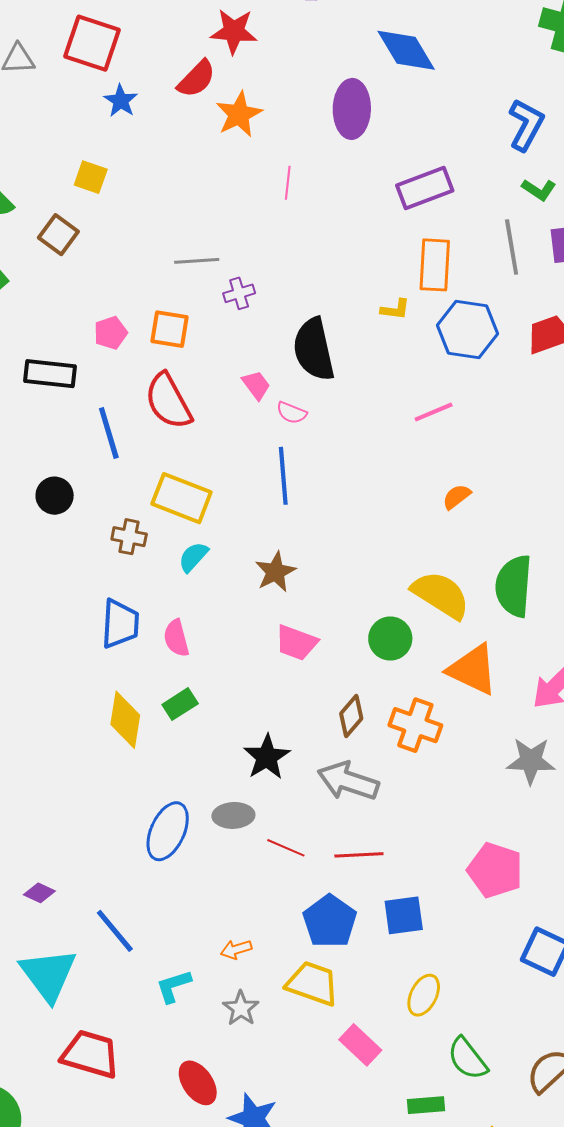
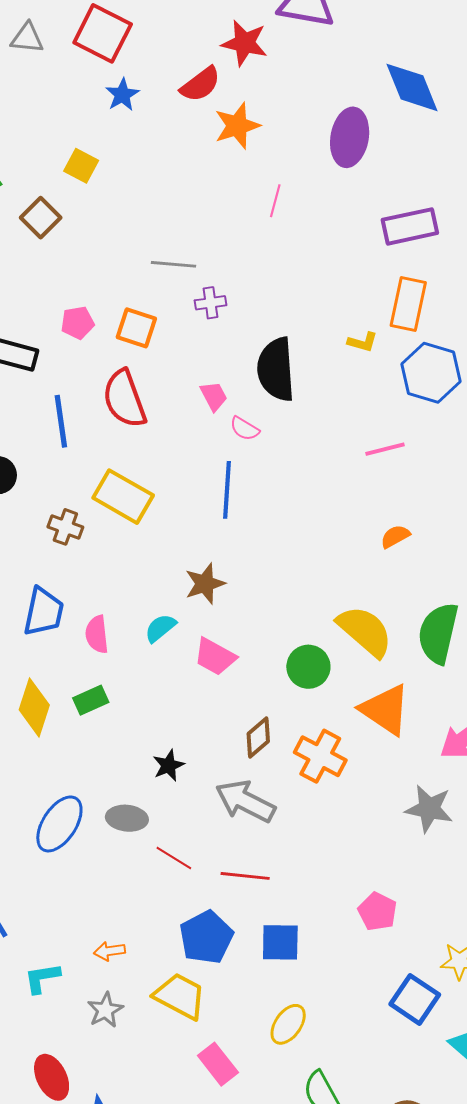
cyan semicircle: (193, 557) -> (160, 628), moved
black star: (267, 757) -> (169, 765), size x0.7
pink pentagon: (495, 870) -> (377, 912), size x0.7

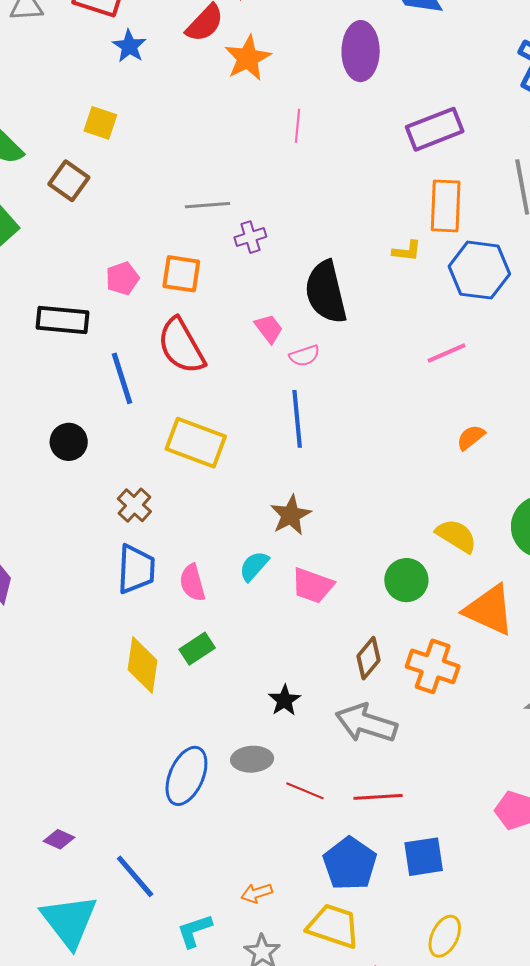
pink semicircle: (245, 429) -> (305, 356), turned -40
brown cross: (65, 527) -> (134, 505), moved, turned 32
yellow semicircle: (365, 631) -> (456, 536), size x0.7

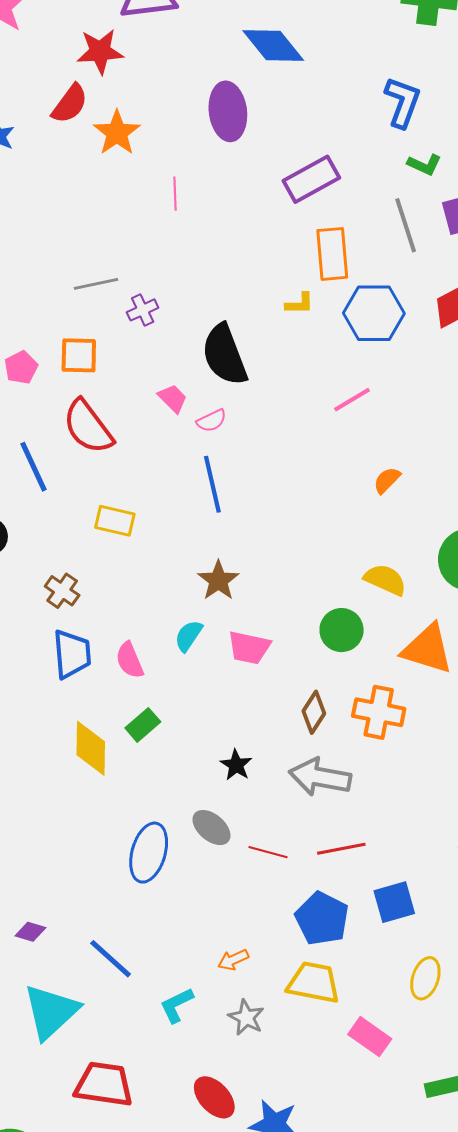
yellow rectangle: (196, 443) -> (115, 521), size x0.7
gray ellipse: (252, 759) -> (211, 828), turned 51
cyan triangle: (69, 921) -> (51, 1012), turned 32

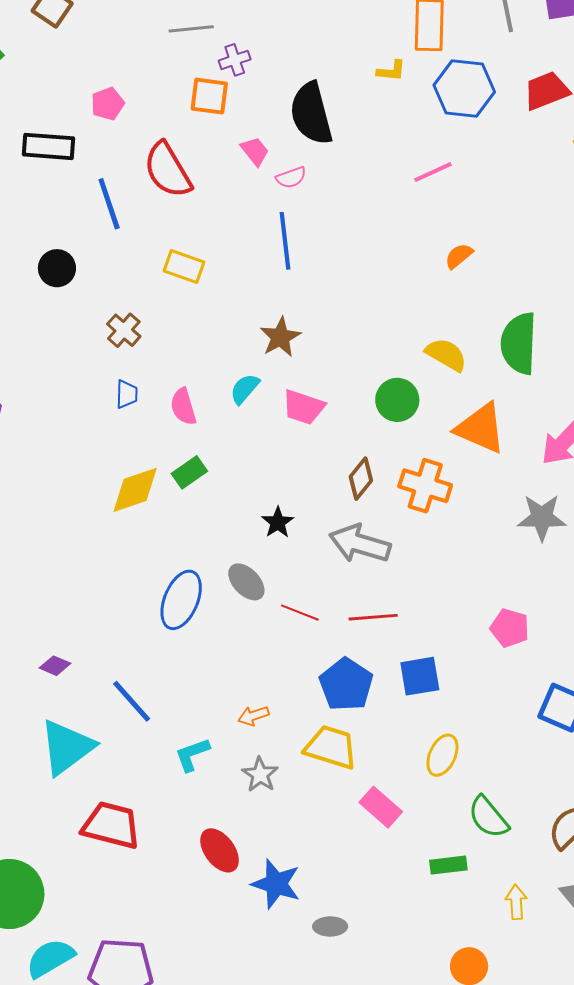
orange square: (79, 355) -> (209, 96), moved
blue trapezoid: (72, 654) -> (127, 394), size x0.6
yellow diamond: (91, 748) -> (135, 490), turned 64

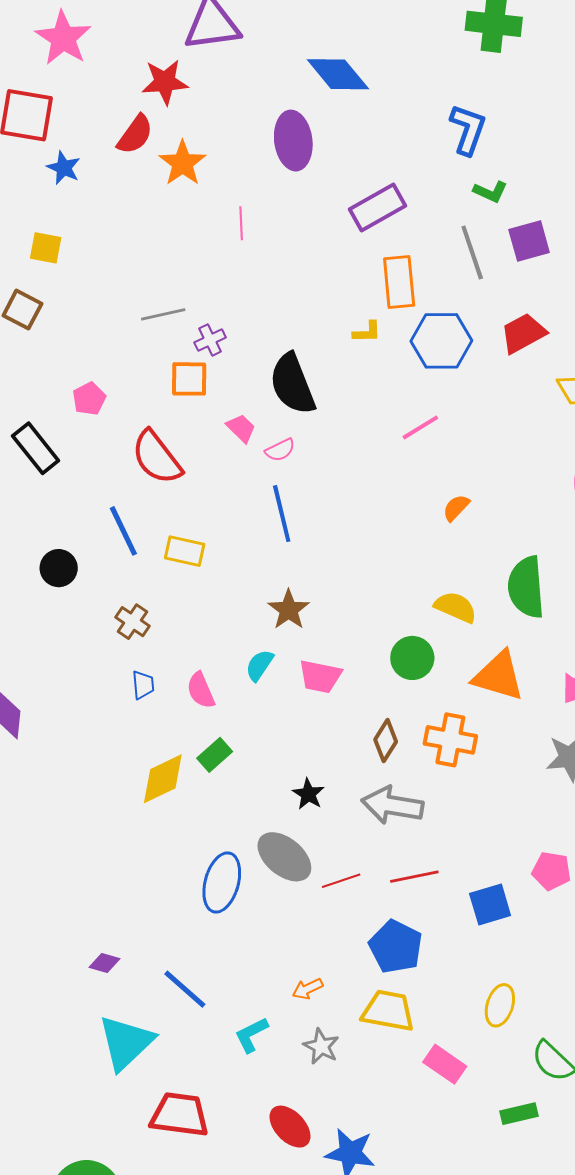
black rectangle: (48, 146) -> (36, 448), turned 54
blue line: (109, 204) -> (123, 531), moved
gray ellipse: (246, 582) -> (284, 857), size x1.4
red line: (300, 613) -> (341, 881), turned -33
blue square: (420, 676) -> (490, 905), moved

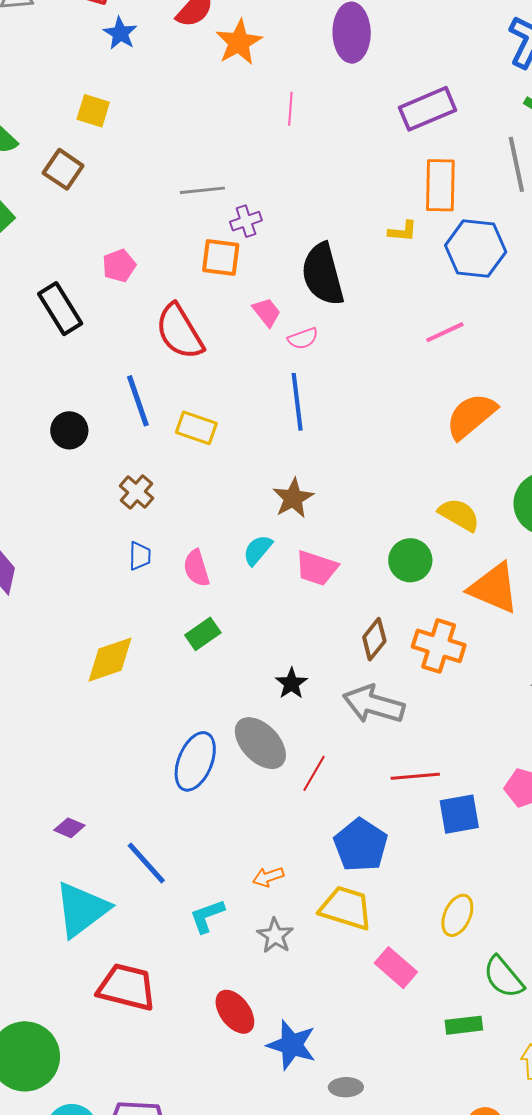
orange semicircle: (456, 508) -> (471, 416), size x1.8
yellow diamond: (163, 779) -> (110, 660), moved
red line: (414, 877) -> (415, 776), moved
red line: (341, 881) -> (314, 773), turned -48

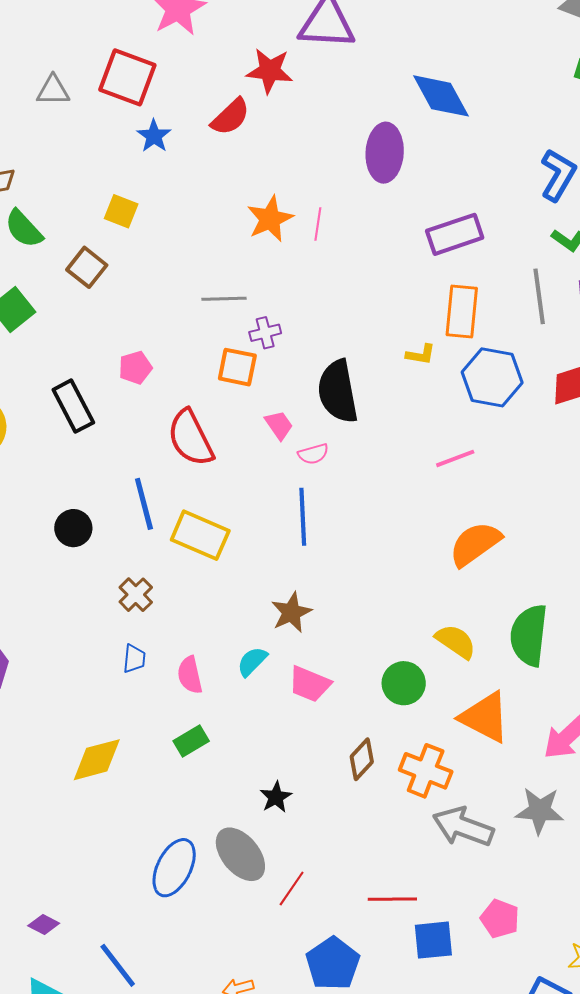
orange star: (239, 42) -> (270, 219), moved
yellow rectangle: (196, 428) -> (200, 535), size x1.4
gray arrow: (374, 704) -> (463, 827), moved

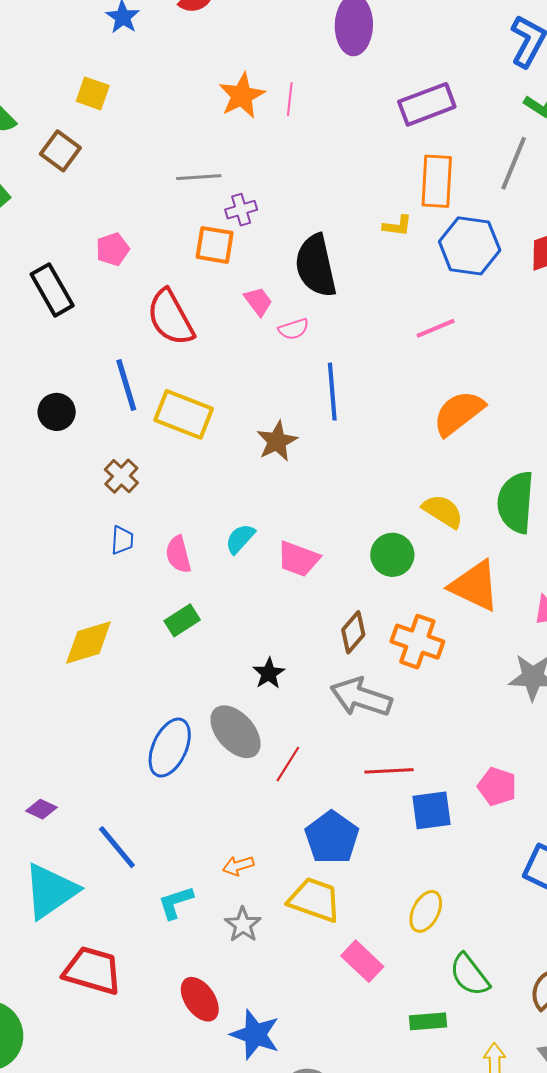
gray line: (539, 296) -> (514, 163), turned 32
blue line: (303, 517) -> (332, 392), moved
brown star: (291, 612) -> (277, 441), moved
gray arrow: (463, 827) -> (361, 697), moved

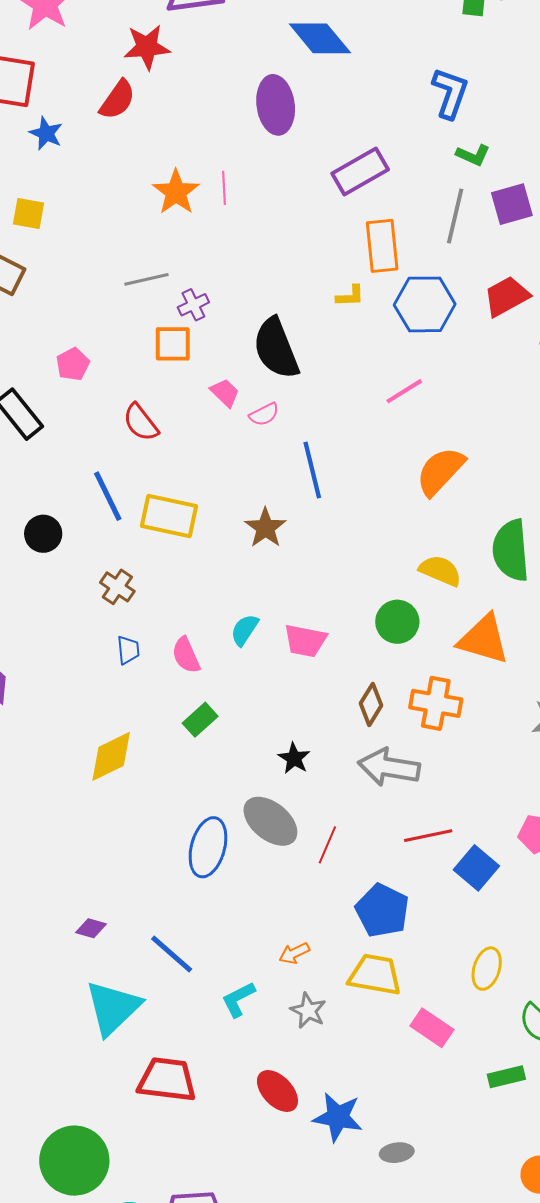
red semicircle: (170, 318) -> (141, 423), size x0.7
blue square: (431, 810) -> (476, 868), turned -33

